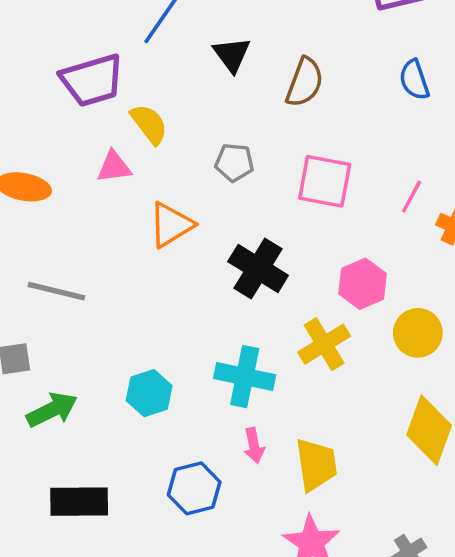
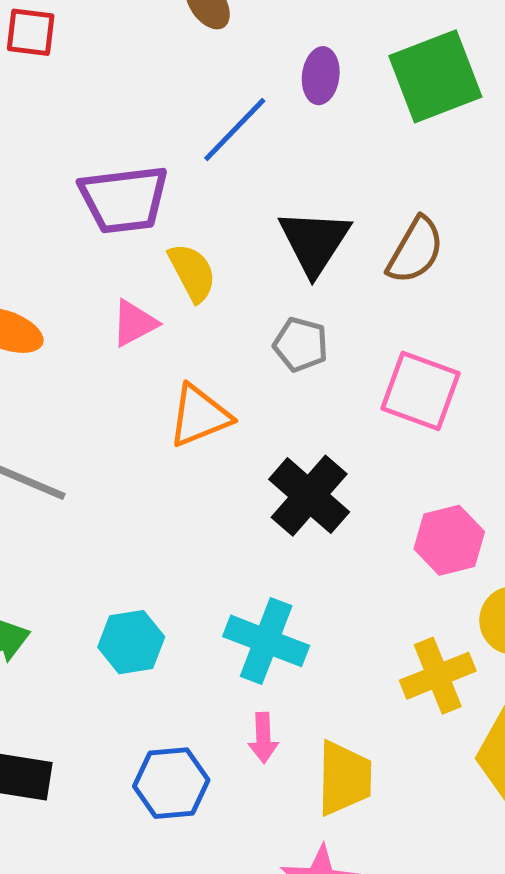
black triangle: (232, 54) -> (314, 242), moved, size x1.4
pink triangle: (114, 167) -> (134, 323), turned -30
yellow cross: (324, 344) -> (438, 676), moved

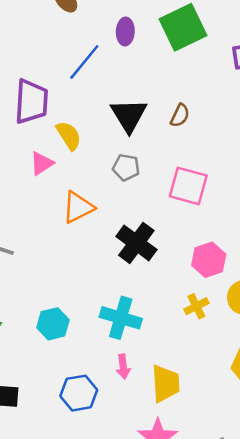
purple trapezoid: (124, 199) -> (31, 102), turned -75
brown semicircle: (415, 250) -> (180, 115), size x0.7
yellow cross: (438, 676) -> (196, 306), moved, size x0.7

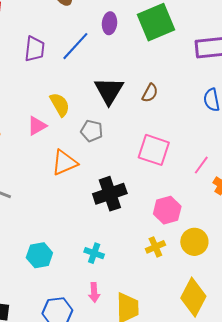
purple trapezoid: (31, 102) -> (35, 49), moved, size x0.7
gray pentagon: (126, 167) -> (92, 131), moved
black cross: (136, 243) -> (110, 194), turned 32
cyan cross: (121, 318) -> (94, 253), size x0.6

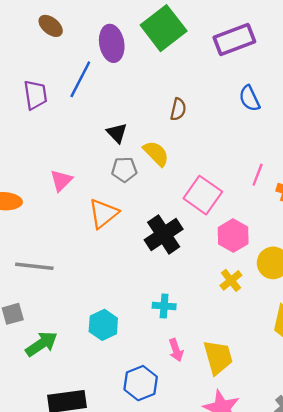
purple ellipse: (110, 23) -> (112, 43), size x1.4
black triangle: (109, 91) -> (117, 133), moved, size x0.6
yellow semicircle: (60, 105) -> (156, 153), moved
pink square: (154, 150) -> (203, 195), moved, turned 32

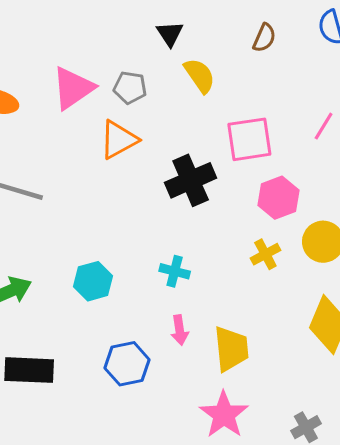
brown semicircle: (178, 109) -> (264, 38), moved
black triangle: (117, 133) -> (170, 34), moved
gray pentagon: (124, 169) -> (130, 88), moved
pink triangle: (61, 180) -> (73, 88), size x1.5
pink square: (203, 195) -> (249, 139), turned 36

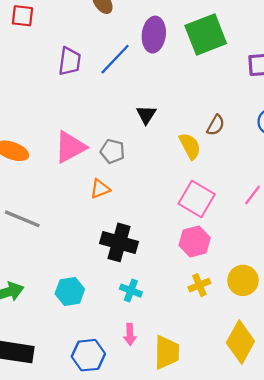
yellow semicircle: (200, 76) -> (190, 146), moved
pink square: (249, 139) -> (197, 199), turned 33
orange triangle: (119, 140) -> (100, 189), size x0.7
black cross: (191, 180) -> (119, 242), moved, turned 33
pink hexagon: (278, 198) -> (195, 242), moved

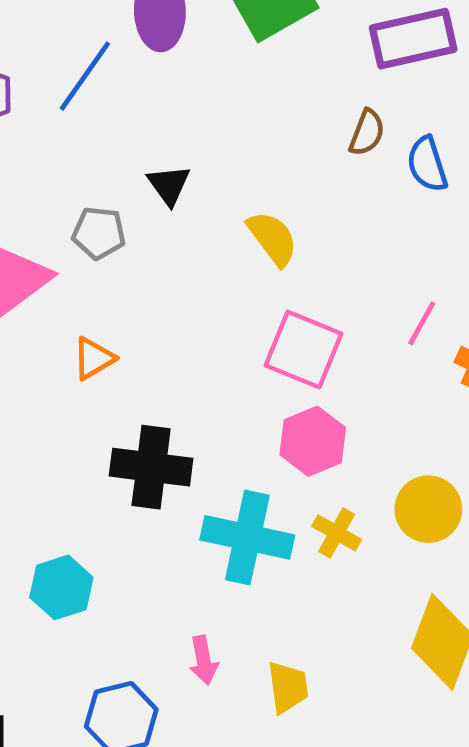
brown semicircle: (216, 125) -> (367, 133), moved
gray pentagon: (112, 151) -> (99, 233), moved
yellow cross: (199, 285) -> (337, 533), turned -30
cyan cross: (131, 291) -> (247, 537), moved, size x1.8
yellow trapezoid: (167, 352) -> (288, 687), size x0.7

